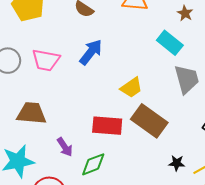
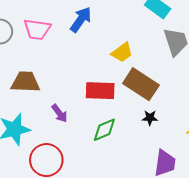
black star: (177, 163) -> (150, 118), moved
green diamond: (93, 164) -> (104, 130), moved

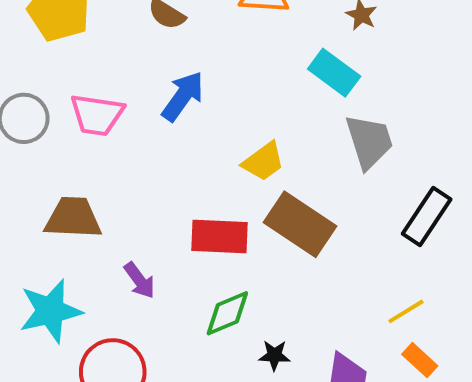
black star: (150, 118) -> (274, 355), moved

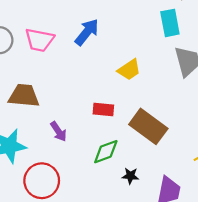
cyan rectangle: (334, 73) -> (170, 23), turned 40
brown rectangle: (300, 224) -> (148, 126), moved
red rectangle: (220, 236) -> (103, 109), size x0.7

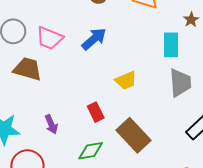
brown trapezoid: (24, 96) -> (28, 69), moved
red rectangle: (103, 109) -> (96, 112), turned 48

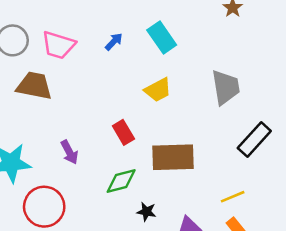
blue arrow: (94, 39) -> (114, 42), size x0.6
cyan rectangle: (171, 45) -> (162, 38), moved, turned -30
brown rectangle: (134, 135) -> (173, 157), turned -44

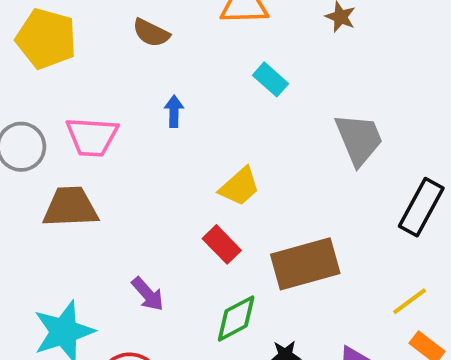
cyan rectangle: (162, 38) -> (271, 79), moved, size x0.7
blue arrow: (114, 42) -> (174, 111), turned -30
yellow trapezoid: (158, 90) -> (239, 187), moved

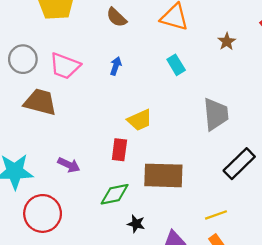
red rectangle: (222, 244) -> (119, 150), turned 35
purple arrow: (148, 294) -> (69, 165), turned -40

